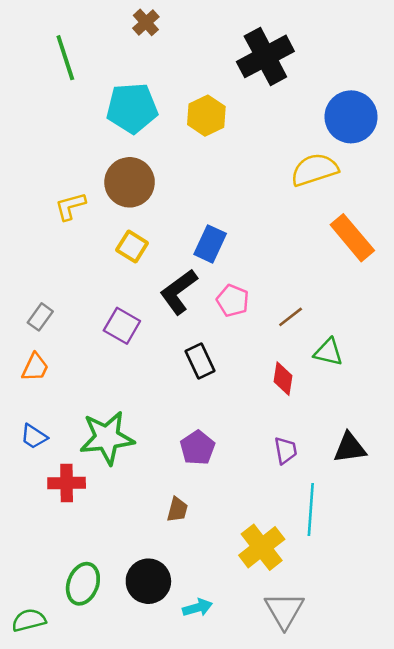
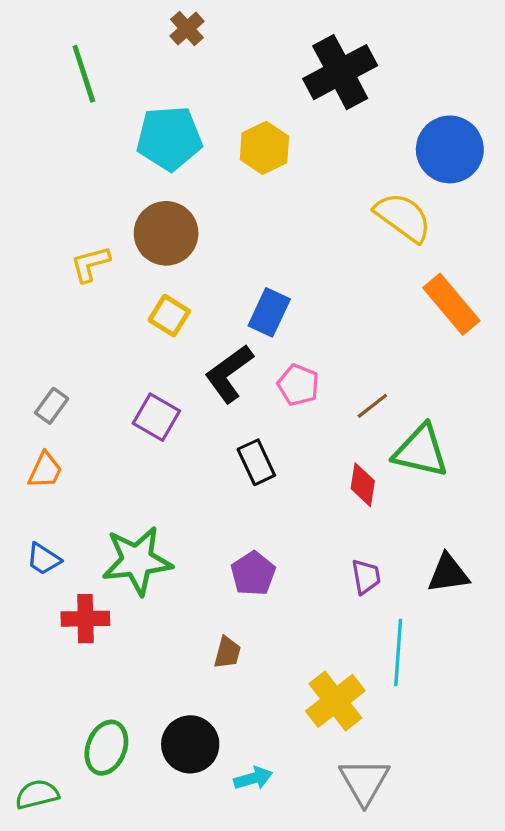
yellow semicircle: (315, 170) -> (403, 217), turned 54
green triangle: (328, 352) -> (421, 451), size x1.5

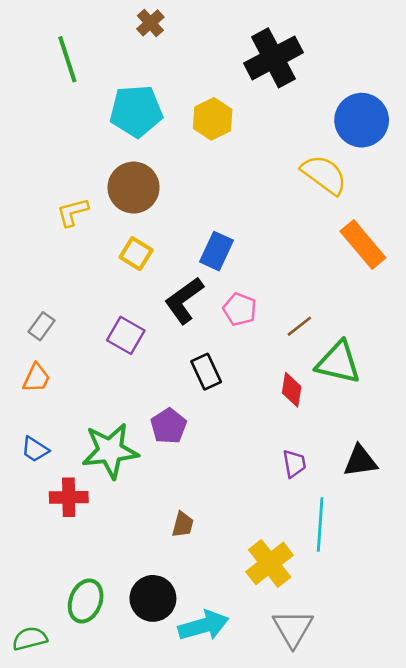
purple pentagon: (253, 574) -> (168, 426), moved
cyan arrow: (253, 778) -> (203, 626), size x1.6

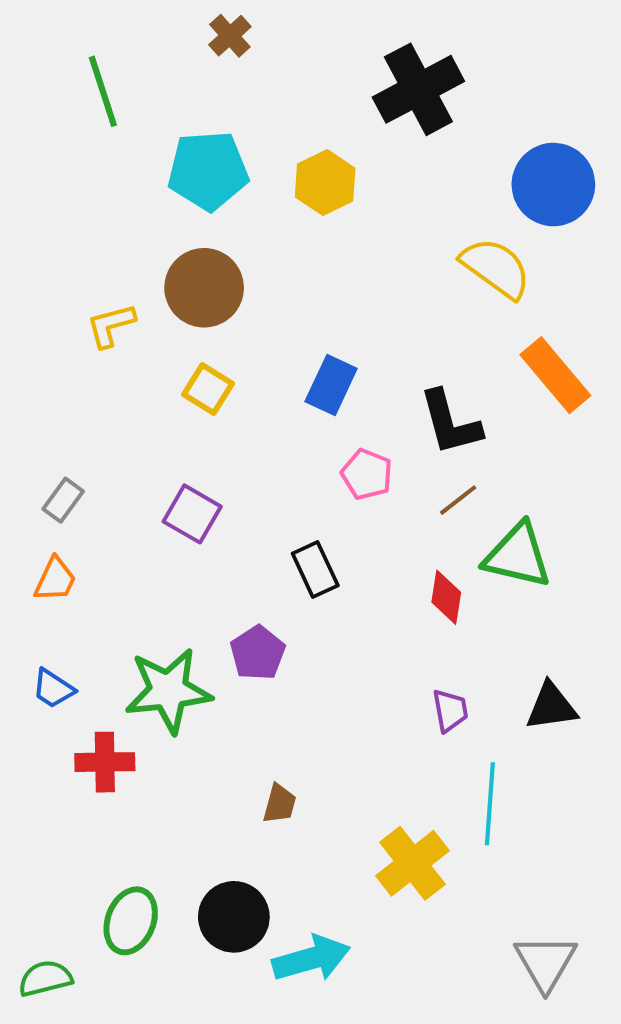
black L-shape: (184, 300) -> (450, 423), moved, turned -69
gray triangle: (293, 628) -> (545, 963), moved

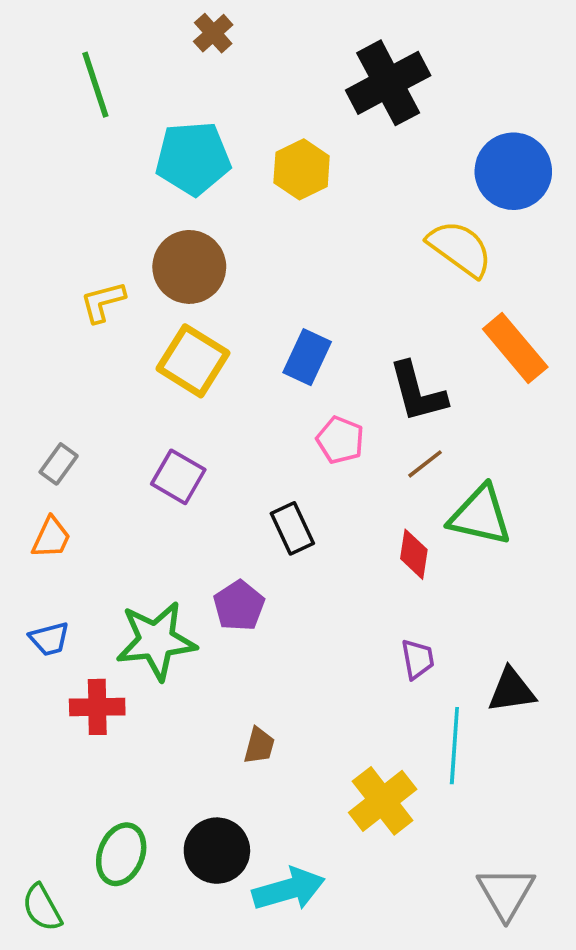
yellow square: (208, 389) -> (193, 361), size x1.5
blue trapezoid: (53, 689) -> (49, 639), turned -48
black triangle: (551, 706) -> (511, 690), moved
green semicircle: (45, 978) -> (42, 908), turned -105

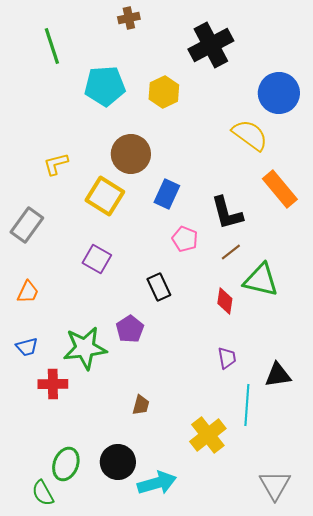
brown cross: (213, 33) -> (129, 18), moved, turned 30
brown circle: (189, 267) -> (131, 154), moved
gray rectangle: (59, 464) -> (27, 225), moved, size x1.6
green semicircle: (42, 908) -> (43, 493), moved

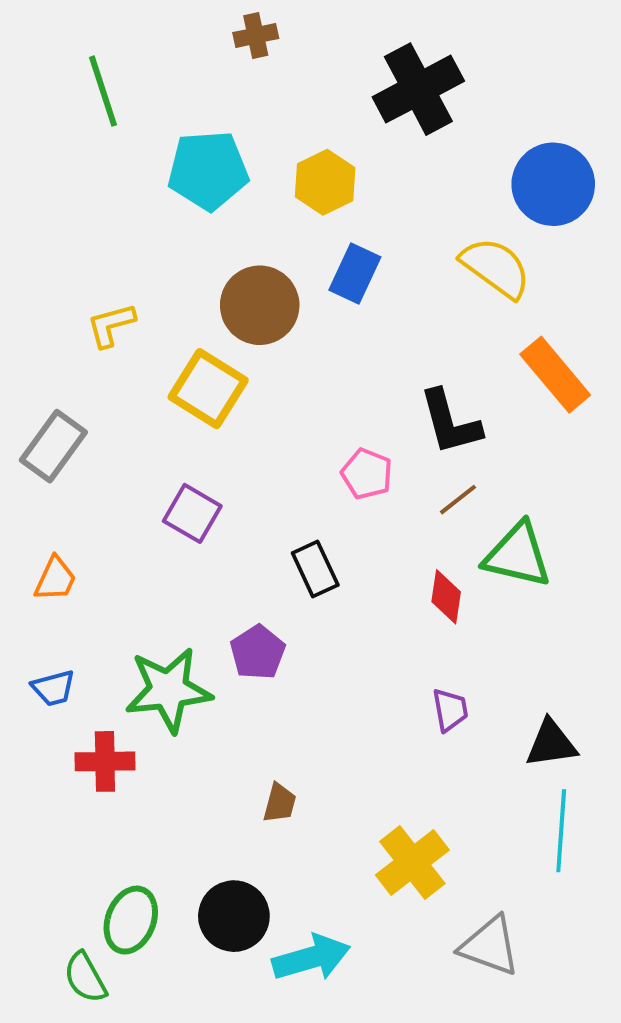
blue rectangle: (167, 194) -> (355, 274), moved
cyan line: (247, 405) -> (561, 831), moved
gray triangle: (275, 485) -> (490, 946), moved, turned -40

